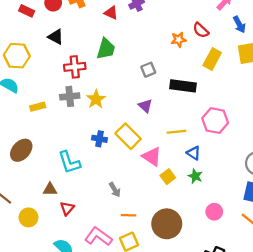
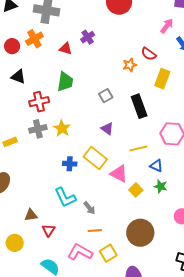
black rectangle: (183, 86) -> (139, 106), turned 70
cyan L-shape: (69, 162) -> (65, 197), moved
orange line: (128, 215) -> (95, 230), moved

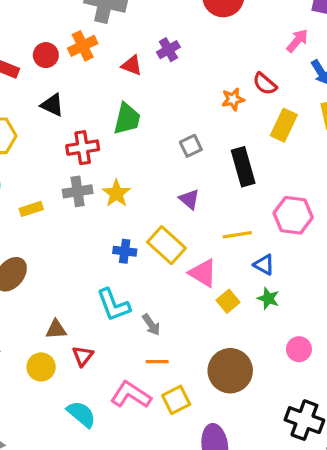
yellow circle: (15, 243) -> (41, 367), moved

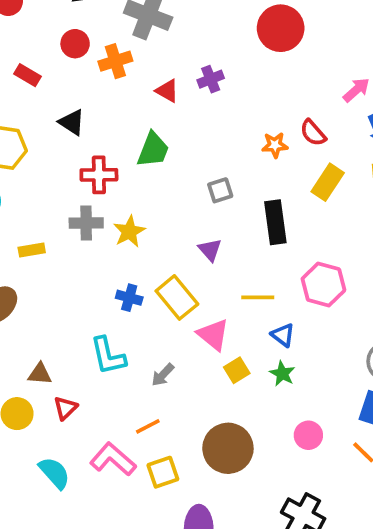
red circle: (46, 55) -> (75, 44), moved
yellow rectangle: (31, 209) -> (32, 250), moved
gray arrow: (151, 325) -> (163, 375), moved, turned 70
orange line: (157, 362) -> (148, 426), turned -35

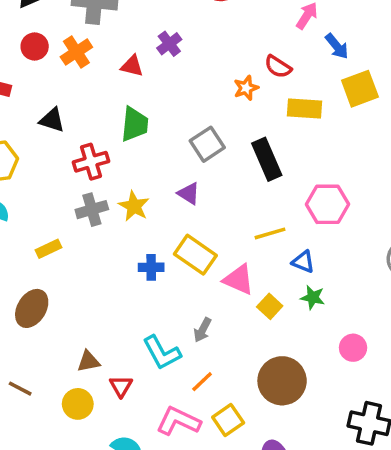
yellow rectangle: (328, 182) -> (305, 109), turned 76
gray square: (220, 190) -> (207, 144), size x1.4
purple triangle: (210, 250) -> (189, 193), moved
cyan L-shape: (108, 356) -> (162, 353), moved

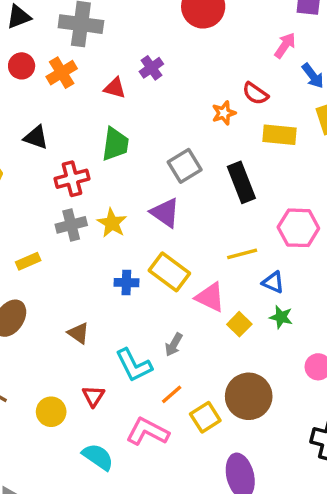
purple triangle: (189, 193) -> (165, 213), size x1.4
brown triangle: (88, 361) -> (78, 333), moved, turned 45
yellow square: (228, 420) -> (205, 417), moved

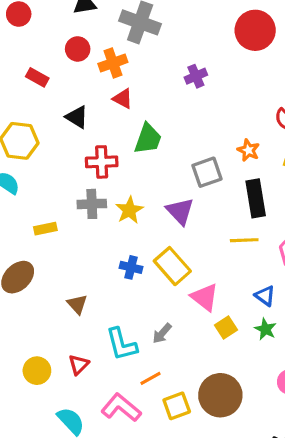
red triangle: (115, 88) -> (123, 99), moved
orange star: (224, 113) -> (248, 150), moved, turned 30
yellow line: (242, 254) -> (244, 240), moved

